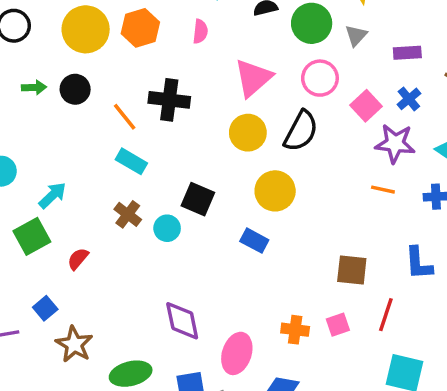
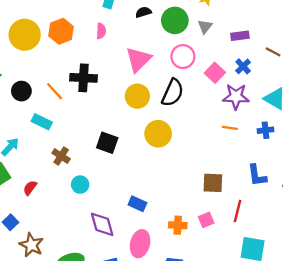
black circle: (75, 89) -> (21, 91), moved
cyan rectangle: (131, 161) -> (42, 122), moved
cyan circle: (167, 228) -> (80, 185), moved
blue rectangle: (254, 241) -> (137, 204), moved

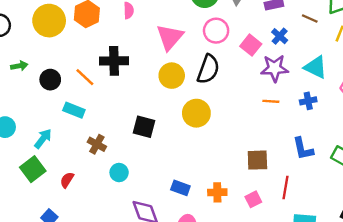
orange cross: (178, 225) -> (217, 192), moved

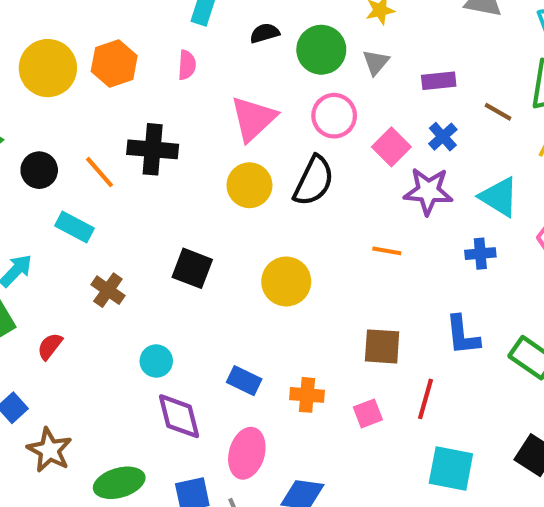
orange line: (271, 101) -> (387, 251), moved
yellow circle: (196, 113) -> (286, 281), moved
cyan circle: (119, 173) -> (156, 361), moved

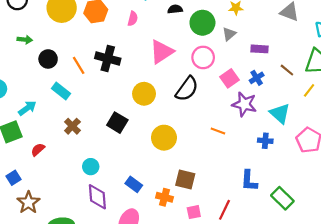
yellow circle: (249, 185) -> (144, 94), moved
brown square: (382, 346) -> (185, 180), moved

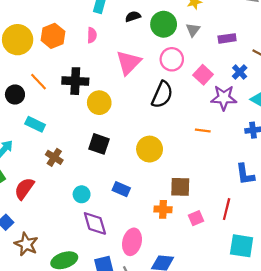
orange line: (79, 65) -> (39, 82), moved
blue cross: (257, 78) -> (240, 72), moved
yellow circle: (144, 94) -> (99, 103), moved
red semicircle: (38, 150) -> (24, 189), size x1.5
blue rectangle: (134, 184) -> (121, 189), moved

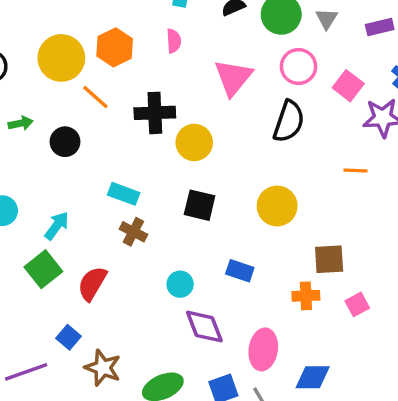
orange line: (39, 82) -> (95, 97), moved
cyan rectangle: (35, 124) -> (124, 194), moved

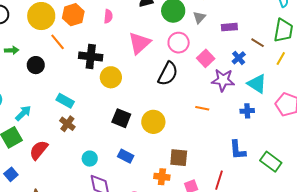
black square: (200, 205) -> (121, 118), moved
blue square: (68, 337) -> (11, 174), moved

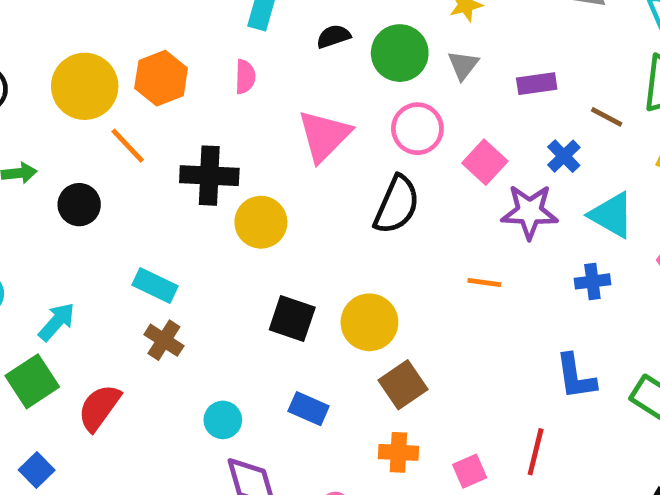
brown square: (179, 158) -> (403, 385), moved, turned -36

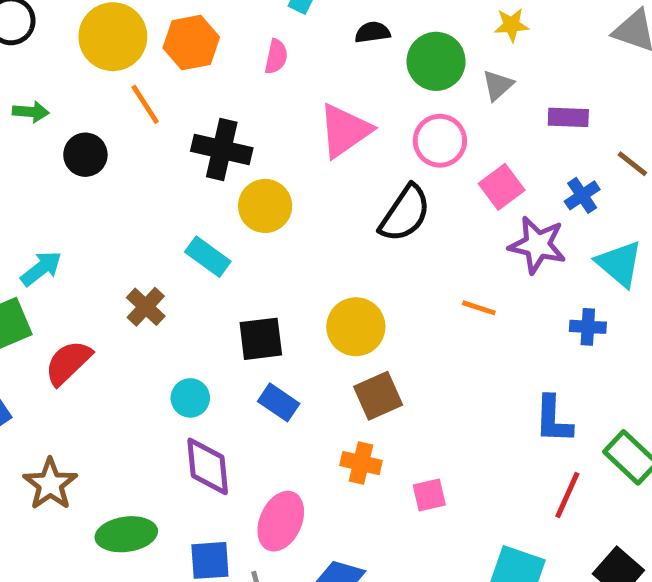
cyan rectangle: (155, 286) -> (208, 257), moved
black square: (292, 318) -> (261, 339), moved, turned -36
red line: (536, 452) -> (567, 495), moved

